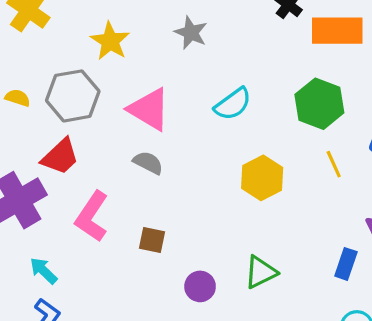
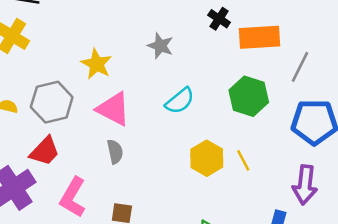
gray star: (191, 33) -> (160, 46), moved
yellow star: (110, 41) -> (97, 64), moved
gray semicircle: (148, 163) -> (115, 152), turned 55
yellow line: (334, 164) -> (243, 160), moved

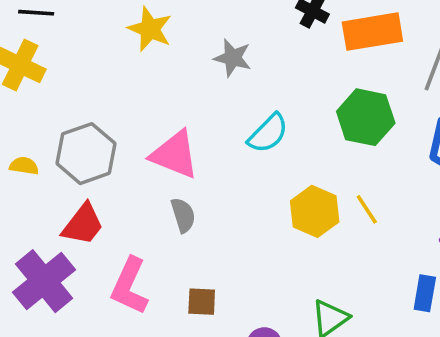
yellow star: (97, 64) -> (150, 29), moved

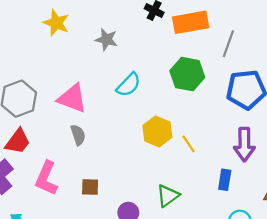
yellow line: (367, 209) -> (188, 144), moved

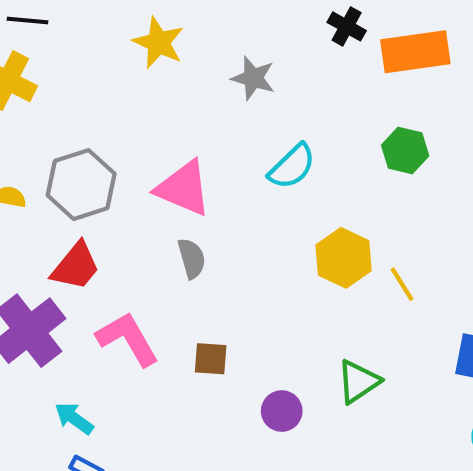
green hexagon: (187, 74) -> (405, 151), size x0.7
pink L-shape: (46, 178) -> (128, 339), turned 124

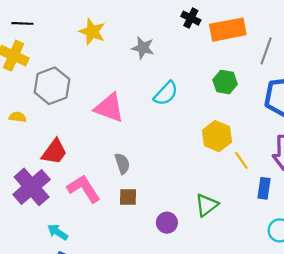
gray hexagon: (81, 185) -> (52, 86), moved
gray semicircle: (192, 258) -> (122, 163), moved
yellow hexagon: (344, 258) -> (217, 136), moved
yellow line: (402, 284) -> (241, 160), moved

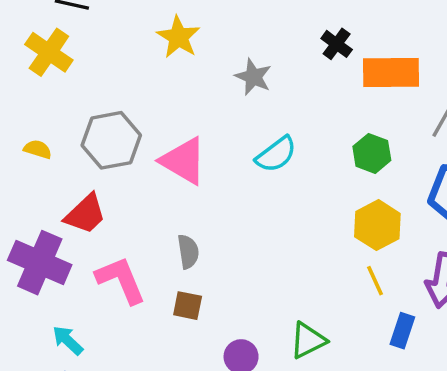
gray hexagon: (52, 86) -> (111, 140), moved
yellow hexagon: (217, 136) -> (377, 225), moved
purple cross: (32, 187) -> (40, 263), turned -36

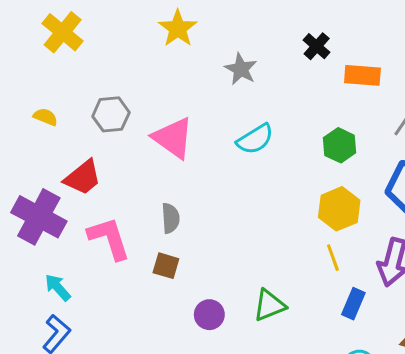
orange rectangle: (391, 72) -> (362, 75), size x0.7
gray hexagon: (111, 140) -> (111, 114), size x0.7

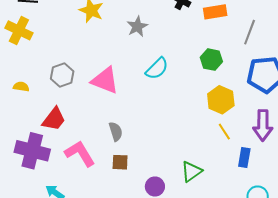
gray star: (241, 69) -> (137, 26), turned 30

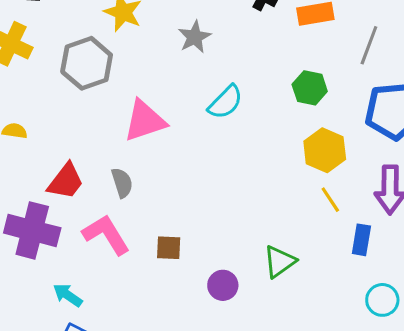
gray hexagon: (62, 75) -> (87, 63), moved, size x1.4
pink triangle: (105, 80) -> (145, 121), turned -40
gray semicircle: (116, 131) -> (122, 183), moved

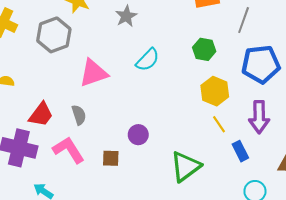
blue rectangle: (361, 240) -> (240, 151), turned -36
green triangle: (280, 262) -> (185, 167), size x1.4
purple circle: (223, 285) -> (138, 135), moved

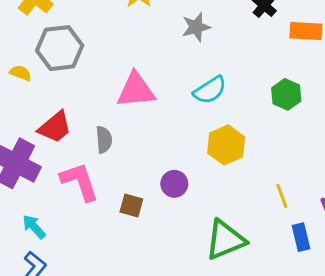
gray hexagon: (54, 35) -> (60, 48), moved
yellow hexagon: (215, 91) -> (226, 145), moved

